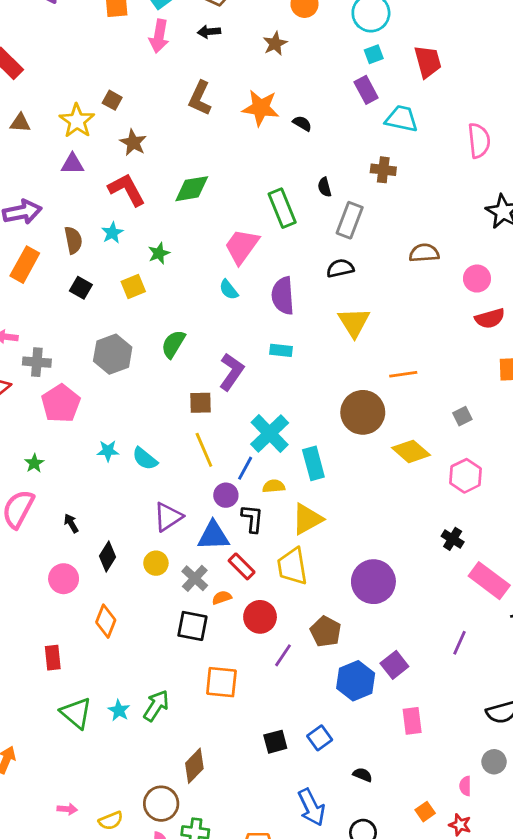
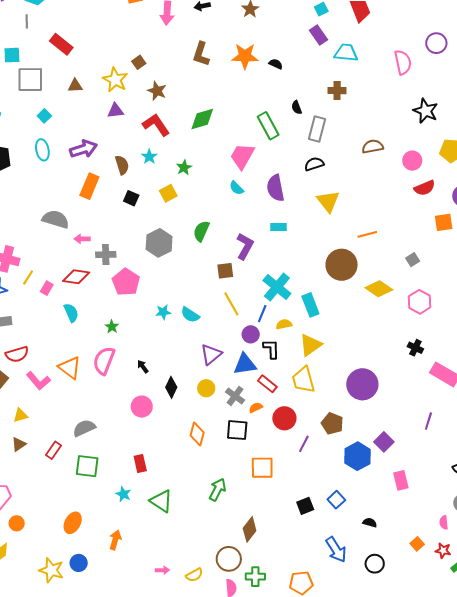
brown square: (112, 100) -> (139, 62), turned 32
orange diamond: (106, 621) -> (197, 434), moved
cyan star: (119, 710) -> (123, 494), moved

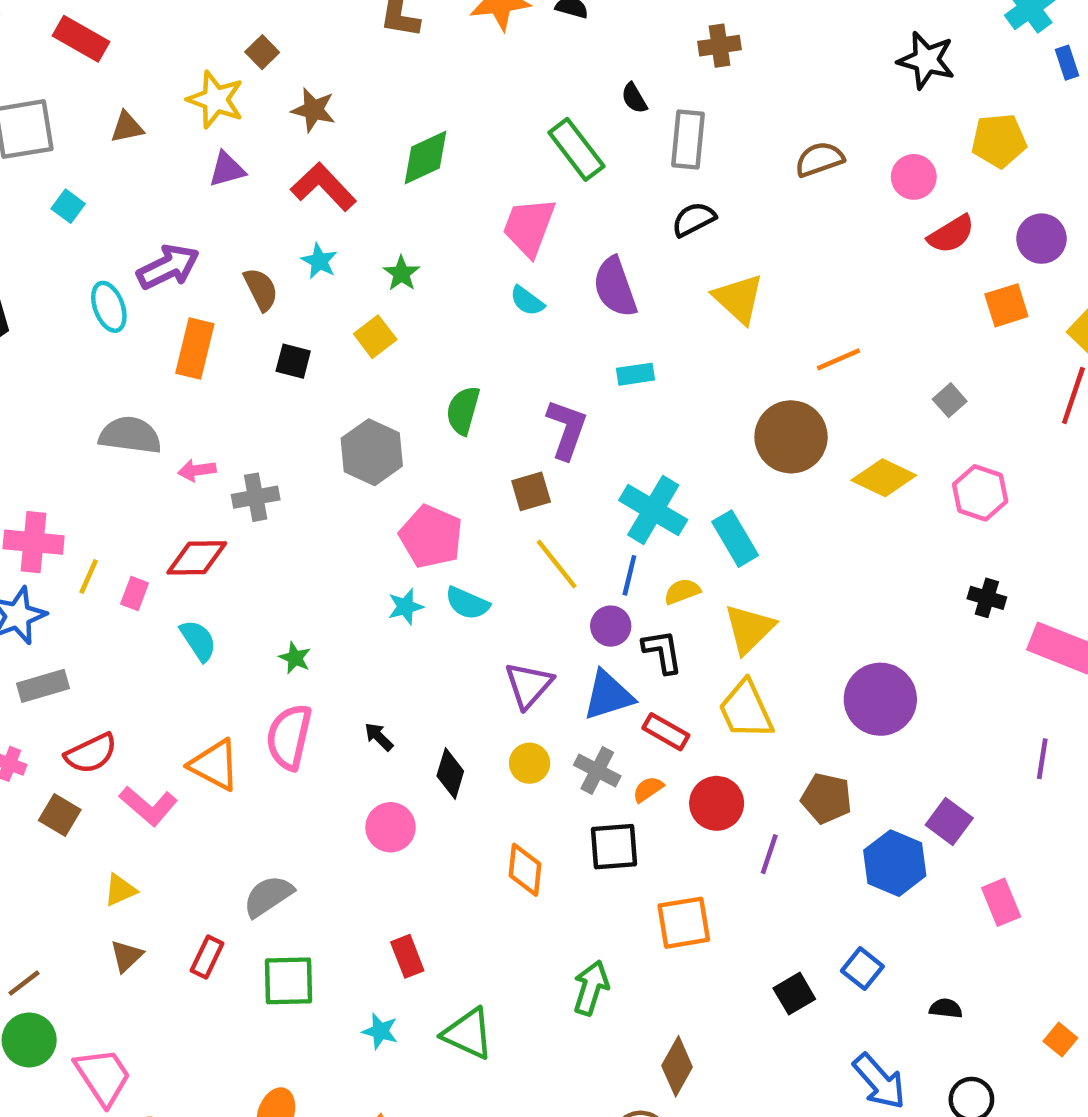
cyan ellipse: (42, 150) -> (109, 307), moved
pink pentagon: (126, 282) -> (431, 537), moved

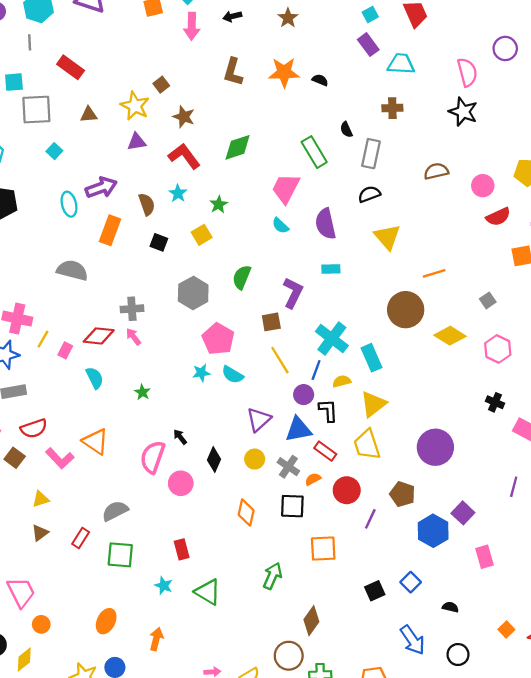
black star: (926, 60) -> (463, 112), moved
pink arrow: (197, 470) -> (133, 337), moved, turned 54
pink semicircle: (289, 737) -> (153, 457), moved

